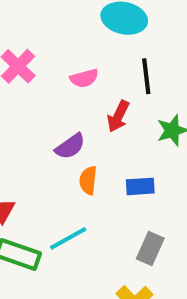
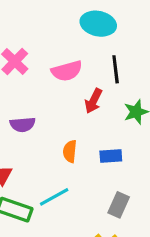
pink semicircle: (84, 78) -> (67, 71), size x1.4
purple semicircle: (70, 146) -> (23, 124), moved, turned 30

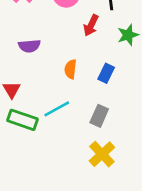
blue rectangle: (111, 156) -> (106, 73), turned -60
gray rectangle: (119, 205) -> (99, 116), moved

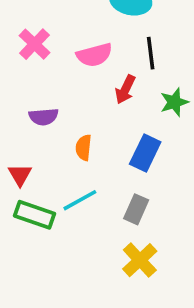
orange semicircle: (70, 69) -> (84, 148), moved
blue rectangle: (106, 73) -> (145, 153), size x1.4

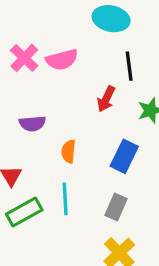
pink semicircle: (94, 55) -> (62, 60), moved
cyan line: (80, 200) -> (65, 199), turned -64
green rectangle: (34, 215) -> (24, 212), turned -48

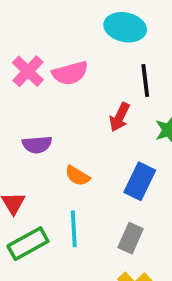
orange semicircle: (68, 151) -> (77, 176), turned -65

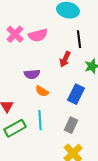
purple semicircle: (37, 145) -> (32, 74), moved

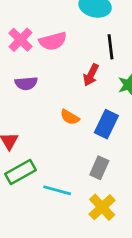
purple semicircle: (32, 74) -> (26, 83), moved
orange semicircle: (42, 91) -> (70, 117), moved
cyan line: (40, 120) -> (57, 190), moved, turned -72

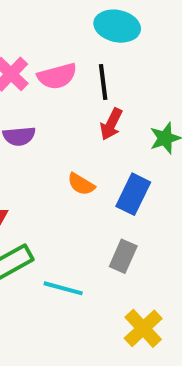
black line: (111, 47) -> (103, 82), moved
yellow cross: (102, 207) -> (143, 328), moved

